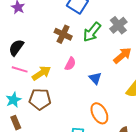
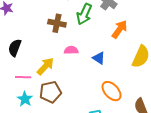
pink semicircle: (70, 64) -> (71, 50), turned -104
pink line: (20, 69) -> (23, 77), moved

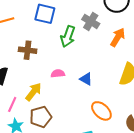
brown cross: (57, 23) -> (28, 50), moved
orange arrow: (120, 29) -> (118, 37), moved
pink line: (23, 77) -> (12, 104), turned -63

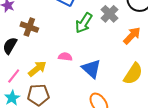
brown cross: (28, 50) -> (29, 27), moved
blue triangle: (86, 79) -> (91, 69), size x1.5

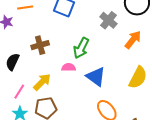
green arrow: (84, 23) -> (81, 48), moved
brown cross: (29, 27) -> (40, 45), moved, turned -30

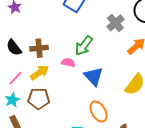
brown cross: (40, 45) -> (39, 48), moved
black semicircle: (12, 62) -> (14, 48), turned -72

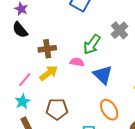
gray cross: (115, 23) -> (119, 30), moved
black semicircle: (14, 48) -> (20, 30), moved
brown pentagon: (39, 99) -> (57, 109), moved

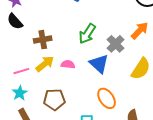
gray cross: (119, 30) -> (116, 44), moved
pink semicircle: (77, 62) -> (68, 64), moved
pink line: (25, 80) -> (21, 71), turned 35

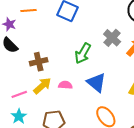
gray cross: (116, 44) -> (112, 38), moved

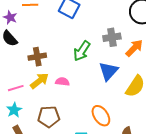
gray cross: (112, 38) -> (112, 37), turned 36
blue triangle: (96, 83) -> (108, 71), moved, turned 30

